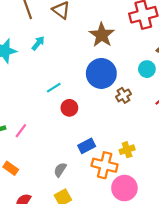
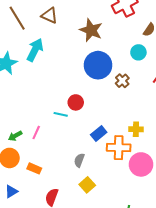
cyan arrow: (38, 43) -> (35, 50), size x1.6
cyan line: (54, 88) -> (61, 114), moved, turned 56
yellow cross: (127, 150) -> (136, 129), turned 32

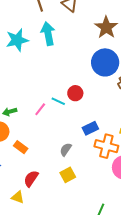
cyan arrow: (35, 50) -> (48, 34), turned -50
pink line: (36, 132) -> (40, 109), moved

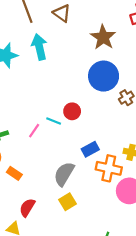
gray semicircle: (66, 149) -> (64, 174), size x1.6

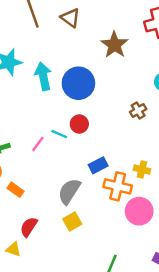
cyan arrow: (39, 47) -> (43, 76), moved
blue circle: (104, 76) -> (78, 83), moved

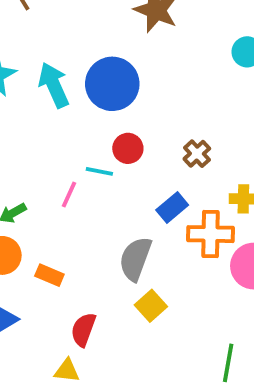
brown cross: (138, 111) -> (197, 154), moved

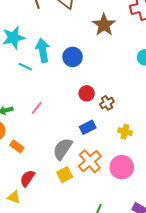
blue circle: (112, 84) -> (73, 57), size x0.7
red circle: (128, 148) -> (87, 93), moved
cyan line: (99, 171) -> (25, 67), moved
orange cross: (211, 234) -> (90, 161), moved, turned 35

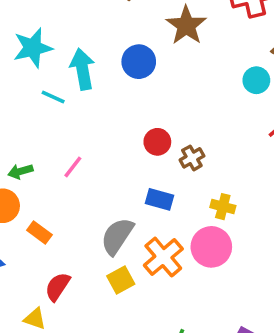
blue circle: (73, 57) -> (139, 62), moved
blue rectangle: (88, 127) -> (159, 199), turned 42
pink circle: (122, 167) -> (211, 247), moved

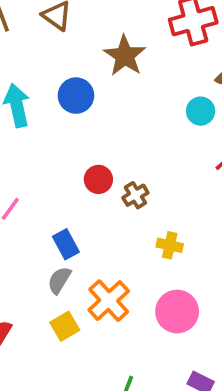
blue rectangle: (159, 199) -> (66, 244), moved, turned 48
gray semicircle: (117, 236) -> (59, 280), size x0.7
pink circle: (211, 247) -> (177, 312), moved

